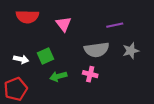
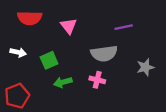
gray star: (131, 51) -> (145, 67), moved
white arrow: (21, 59) -> (18, 52), moved

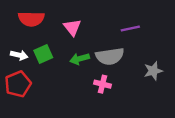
green square: (49, 60) -> (43, 54), moved
green arrow: (63, 82) -> (80, 59), moved
red pentagon: (17, 96) -> (18, 84), moved

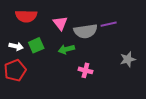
gray semicircle: (110, 56) -> (85, 31), moved

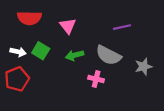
gray semicircle: (85, 31) -> (108, 55), moved, turned 35
green square: (36, 45) -> (41, 51), turned -35

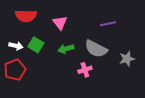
pink cross: (96, 79) -> (85, 70), turned -32

